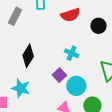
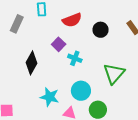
purple square: (59, 75) -> (59, 44), moved
cyan star: (21, 88) -> (50, 97), moved

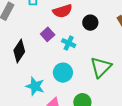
cyan cross: (75, 58) -> (69, 43), moved
cyan circle: (81, 91) -> (63, 73), moved

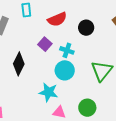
cyan circle: (63, 73) -> (65, 70), moved
cyan star: (35, 86) -> (48, 92), moved

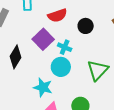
purple square: (45, 44) -> (43, 39), size x1.5

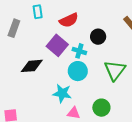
black circle: (86, 26) -> (98, 37), moved
black diamond: (16, 57) -> (32, 66), turned 60

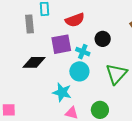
gray rectangle: (14, 28) -> (29, 24), moved, turned -30
purple square: (57, 45) -> (61, 44), turned 35

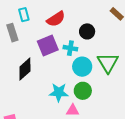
black diamond: (34, 62) -> (25, 69), turned -30
cyan circle: (79, 71) -> (82, 67), moved
green circle: (100, 110) -> (83, 91), moved

